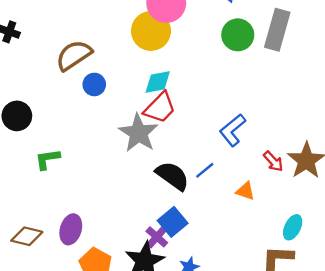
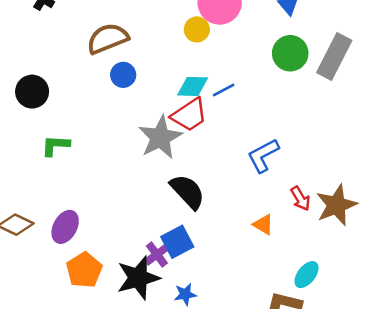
yellow circle: (151, 31) -> (197, 29), size x0.6
blue line: (205, 170) -> (224, 90), moved

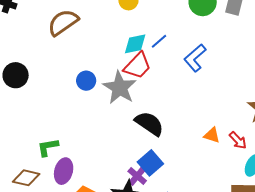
blue circle: (123, 75) -> (86, 81), moved
green L-shape: (55, 145) -> (48, 147), moved
blue L-shape: (263, 155) -> (195, 58), moved
red arrow: (300, 199) -> (238, 140), moved

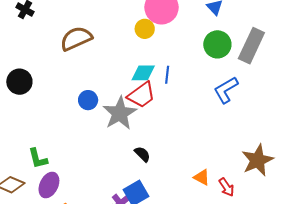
blue line: (159, 41) -> (167, 75), turned -54
blue L-shape: (195, 58) -> (226, 90), moved
black semicircle: (149, 124) -> (142, 154), size x0.6
green L-shape: (48, 147) -> (38, 159), turned -105

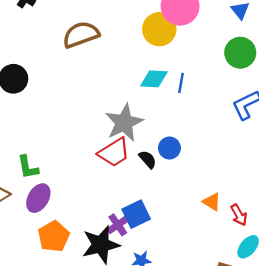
yellow circle: (145, 29) -> (159, 29), size x1.5
red trapezoid: (141, 95) -> (114, 152), moved
blue circle: (88, 100) -> (169, 148), moved
black semicircle: (142, 154) -> (148, 159), moved

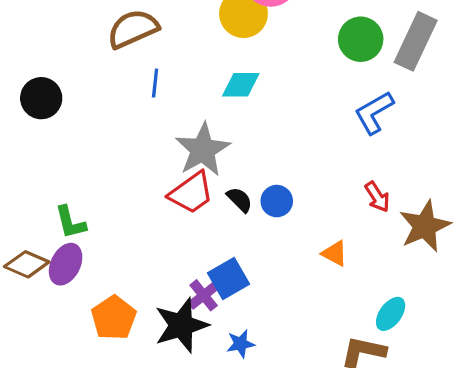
blue line: (181, 83) -> (155, 83), moved
blue circle: (169, 148) -> (277, 201), moved
purple ellipse: (38, 198) -> (66, 264), moved
red arrow: (239, 215) -> (377, 197), moved

